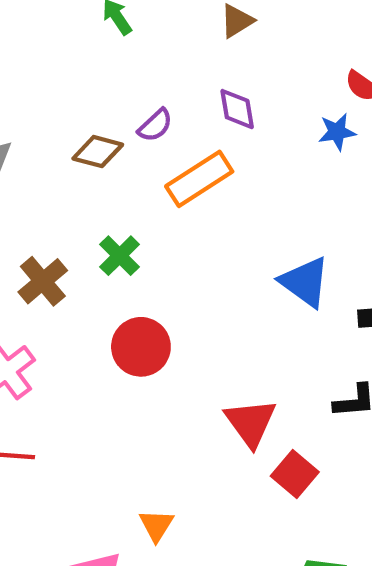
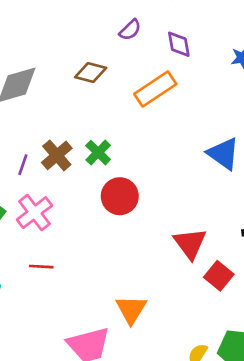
purple semicircle: (155, 125) -> (130, 30), moved
green cross: (120, 256) -> (98, 153), moved
orange triangle: (156, 525) -> (131, 309), size x1.4

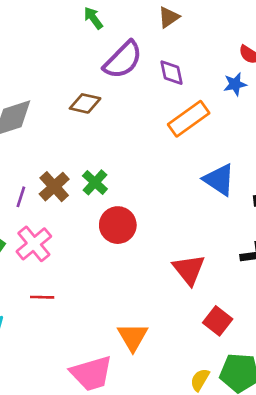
purple semicircle: (130, 30) -> (123, 60), size x1.8
orange rectangle: (155, 89) -> (189, 119), moved
red square: (219, 276) -> (218, 321), moved

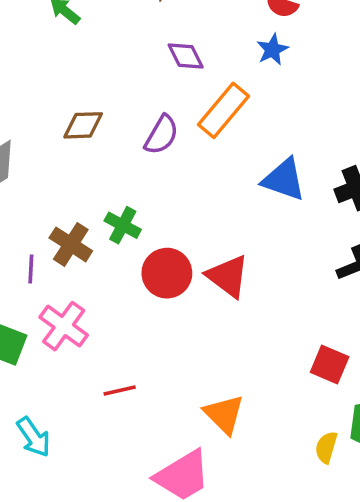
purple semicircle: (123, 60) -> (161, 135), moved, size x0.7
red triangle: (189, 270) -> (228, 276), moved
red line: (42, 297) -> (120, 390), moved

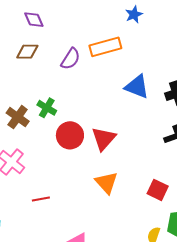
purple diamond: (186, 56) -> (34, 20), moved
orange rectangle: (223, 110) -> (105, 47), turned 32
red triangle: (228, 276) -> (104, 139), turned 32
orange triangle: (224, 414) -> (106, 183), moved

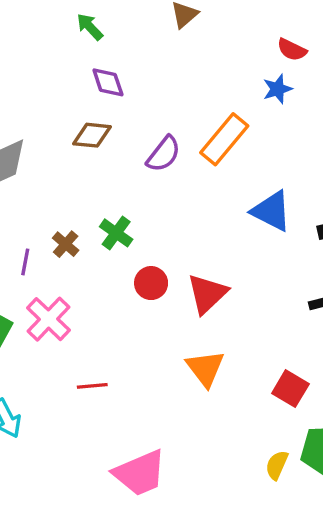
orange rectangle: (105, 47) -> (224, 139), turned -40
brown cross: (18, 117) -> (66, 244), size x0.7
red circle: (70, 135) -> (151, 283), size x0.7

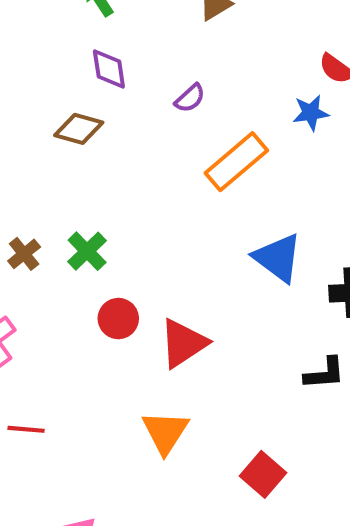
purple semicircle: (164, 154) -> (190, 98), moved, size x0.7

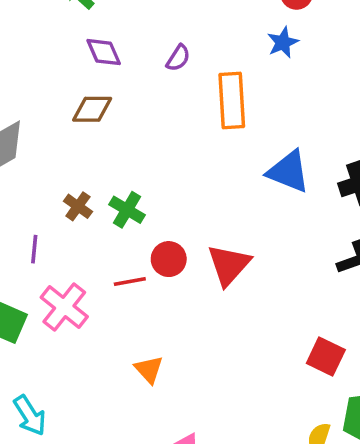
orange rectangle: (236, 162) -> (232, 101), turned -38
brown cross: (24, 254) -> (78, 206), moved
red line: (26, 429) -> (130, 282), moved
orange triangle: (165, 432) -> (149, 369), moved, size x0.7

